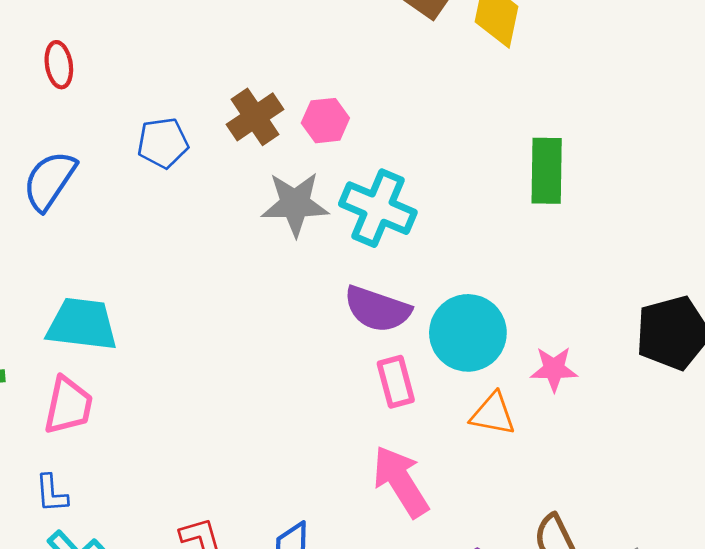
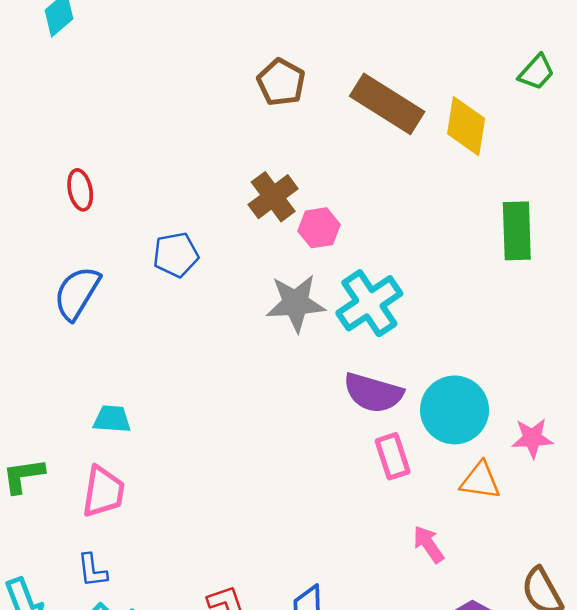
brown cross: (255, 117) -> (273, 197), moved
green rectangle: (547, 171) -> (517, 231), moved
cyan cross: (378, 208) -> (369, 303), turned 36
cyan trapezoid: (82, 324) -> (112, 419), size x0.6
pink arrow: (401, 482) -> (428, 544), moved, size x0.6

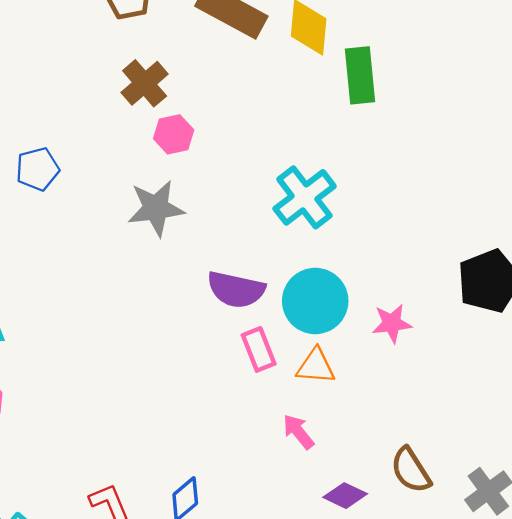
brown cross: (273, 197) -> (145, 83), moved
green rectangle: (517, 231) -> (360, 75), moved
cyan cross: (369, 303) -> (305, 197), moved
orange triangle: (480, 481) -> (316, 366), moved

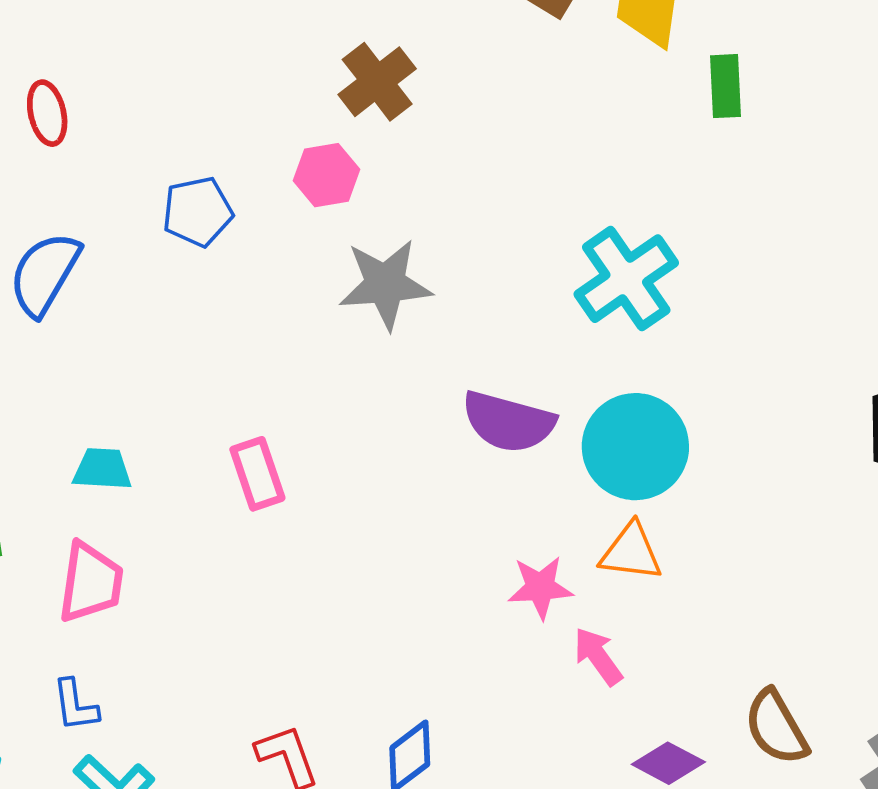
green rectangle: (360, 75) -> (725, 86), size x0.7
pink hexagon: (174, 134) -> (326, 175), moved
pink star: (392, 323) -> (540, 587), moved
pink rectangle: (259, 349) -> (257, 474), moved

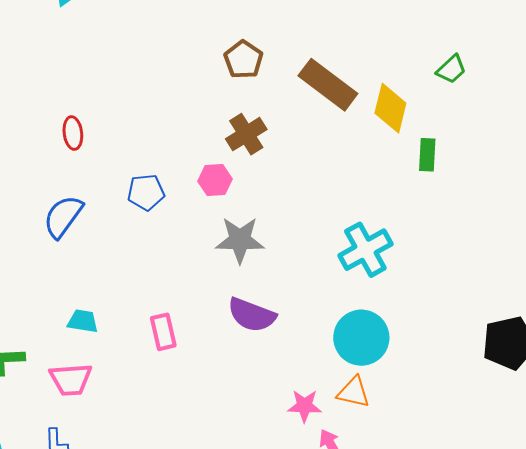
purple semicircle: (508, 422) -> (252, 315), moved
pink trapezoid: (91, 582) -> (71, 379), turned 72

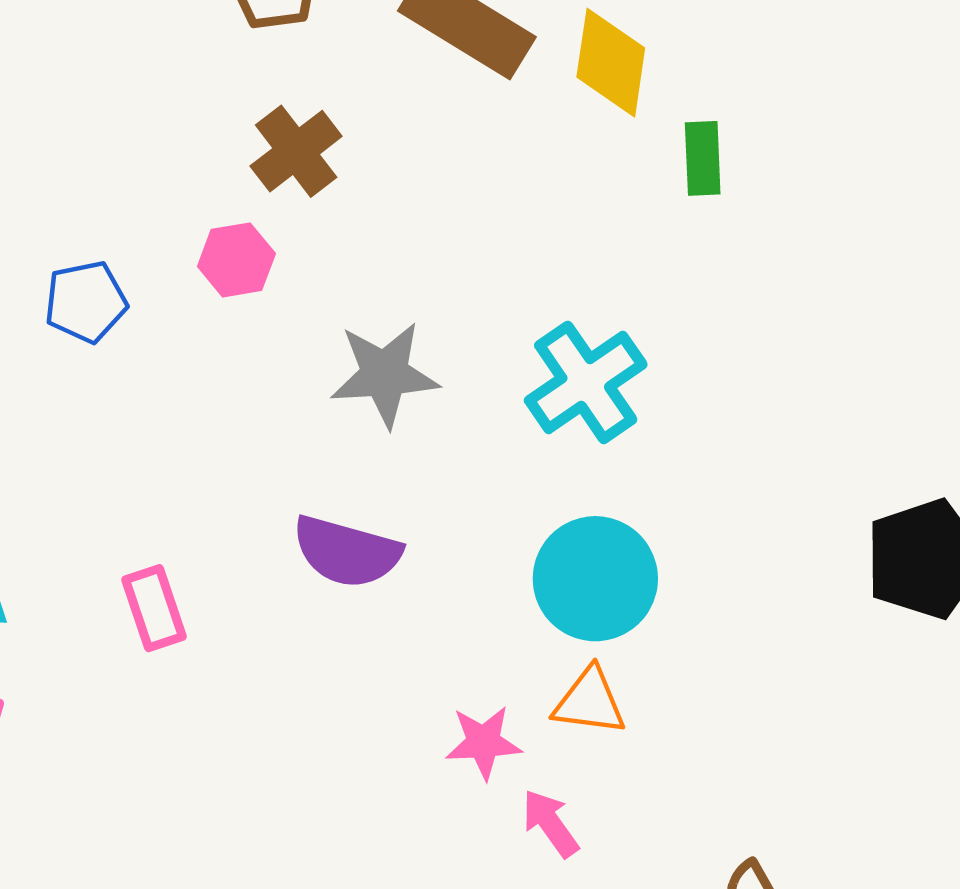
gray star: (240, 240) -> (385, 374), moved

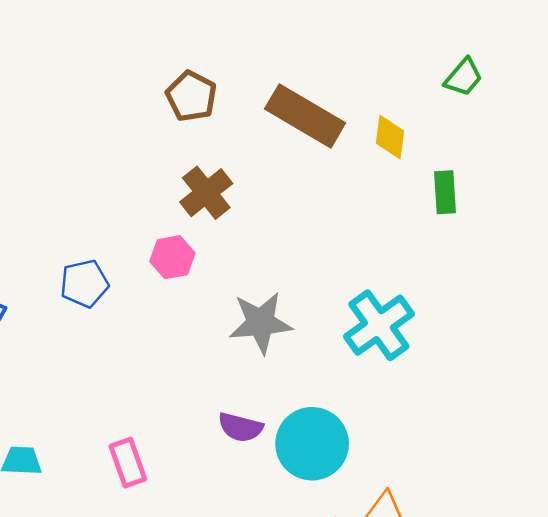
yellow diamond: (611, 63) -> (390, 137), size x0.7
purple semicircle: (347, 552) -> (240, 427), size x0.7
cyan circle: (595, 579) -> (312, 444), moved

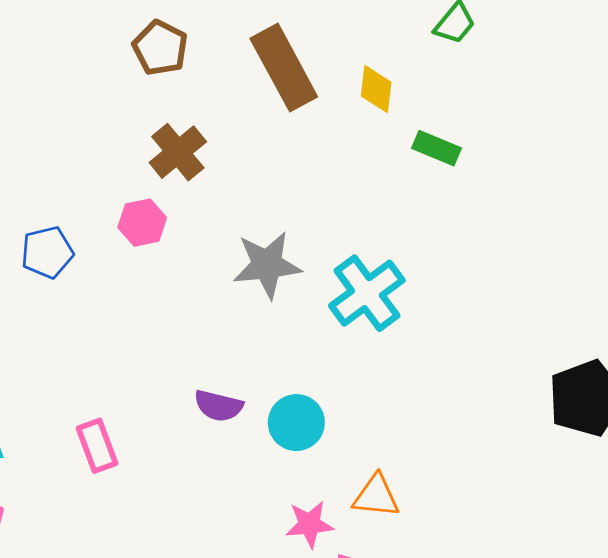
brown rectangle: (305, 116) -> (284, 68), turned 32
green rectangle: (445, 192) -> (437, 148), turned -63
gray star: (261, 323) -> (267, 265), moved
cyan circle: (312, 444) -> (296, 423), size x0.7

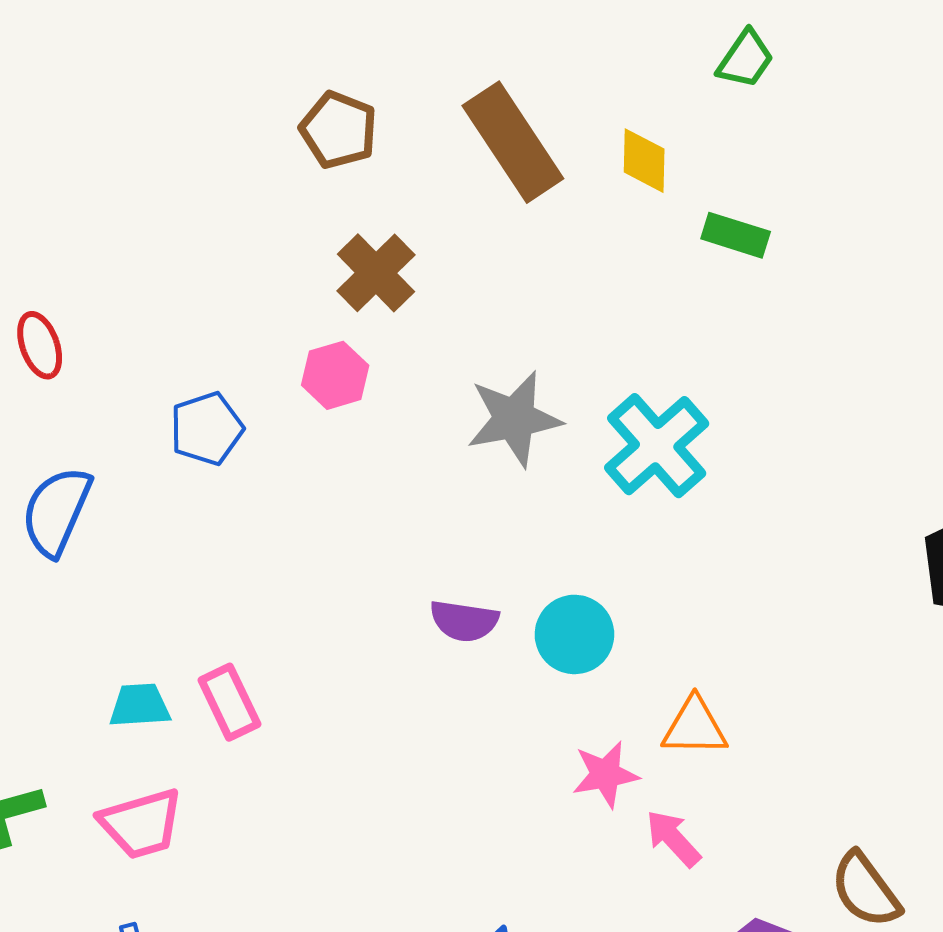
pink rectangle: (97, 446) -> (229, 702), moved

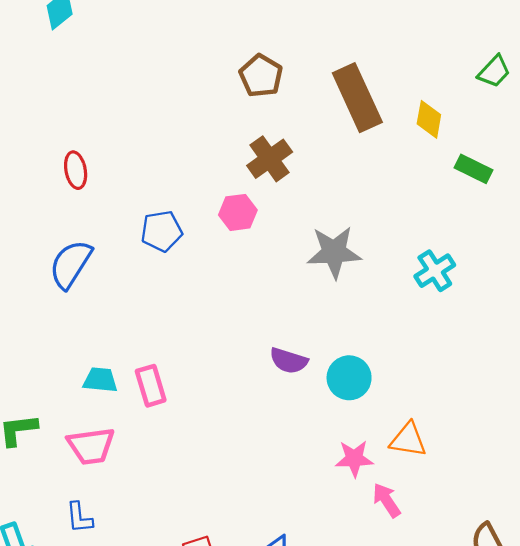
cyan cross: (657, 446) -> (435, 271), moved, size x0.7

